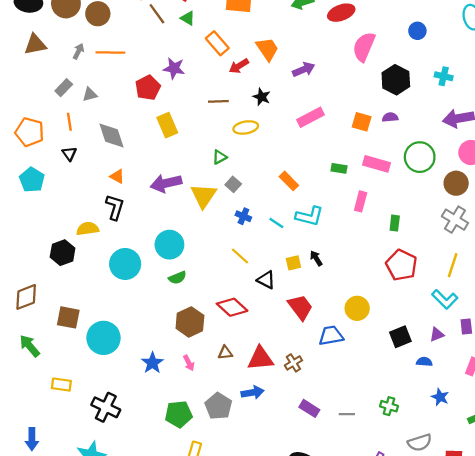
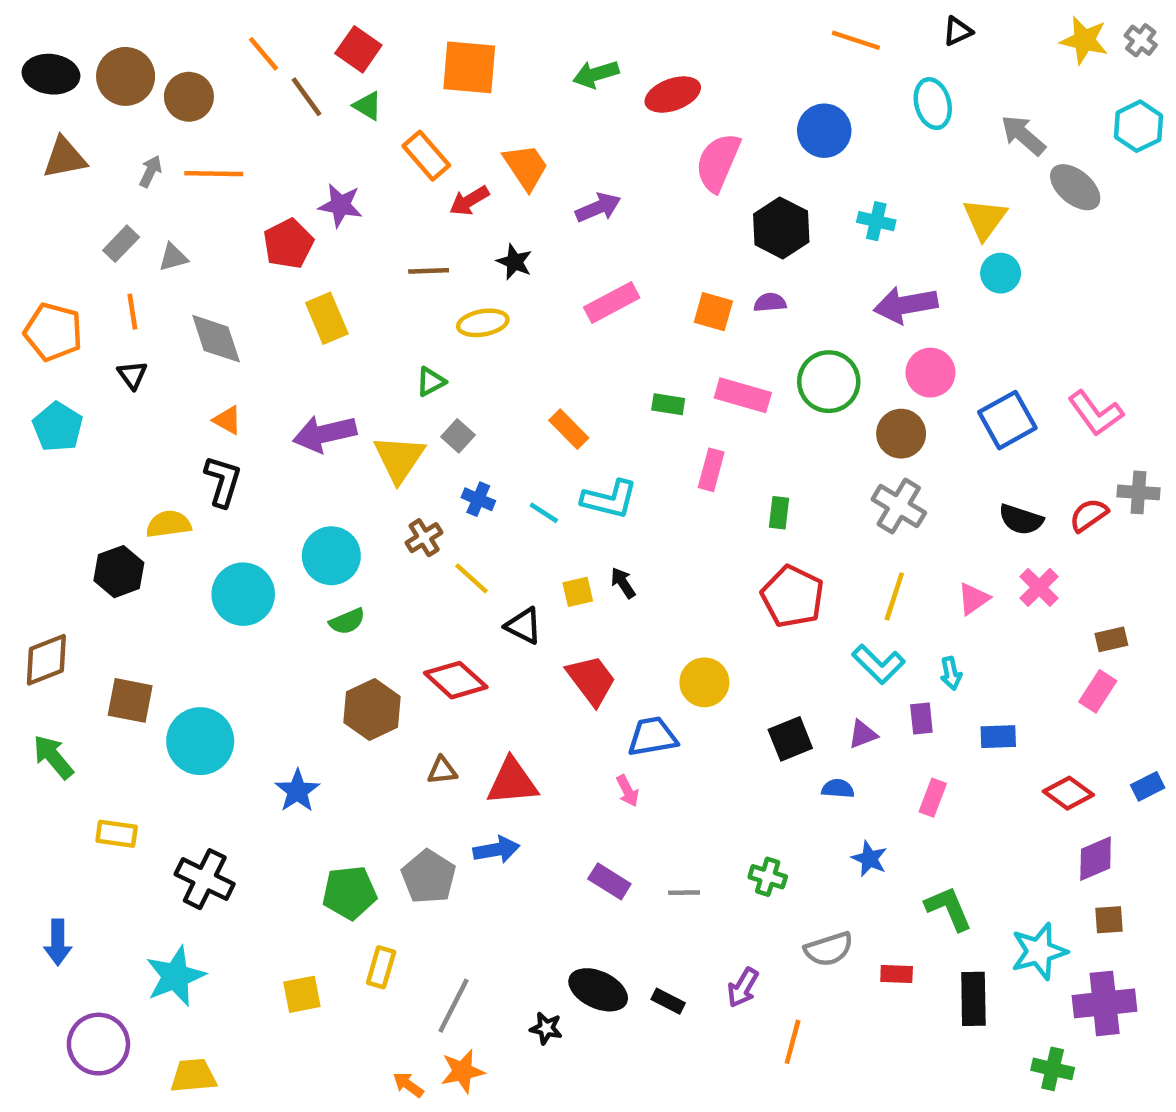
blue circle: (417, 31) -> (824, 131), size x1.5
pink arrow: (189, 363) -> (628, 791), moved
brown cross: (293, 363) -> (424, 538), moved

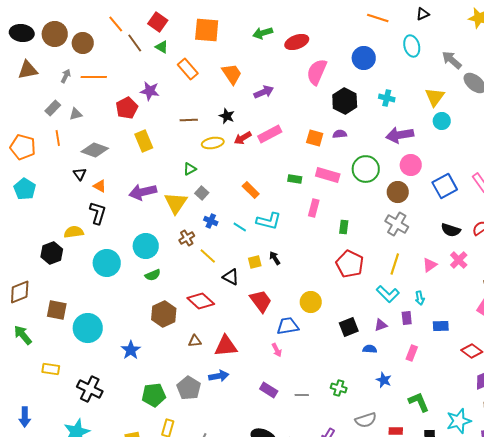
red arrow: (469, 201) -> (243, 138), moved
gray diamond: (216, 339) -> (95, 150), turned -52
black triangle: (132, 375) -> (80, 174), moved

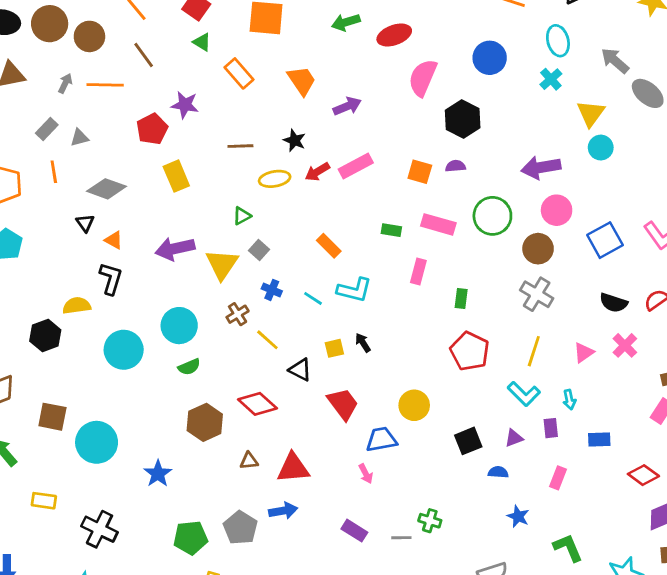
brown line: (135, 43) -> (144, 55), moved
cyan cross: (387, 98) -> (551, 79), moved, turned 35
green cross: (339, 388) -> (430, 521), moved

